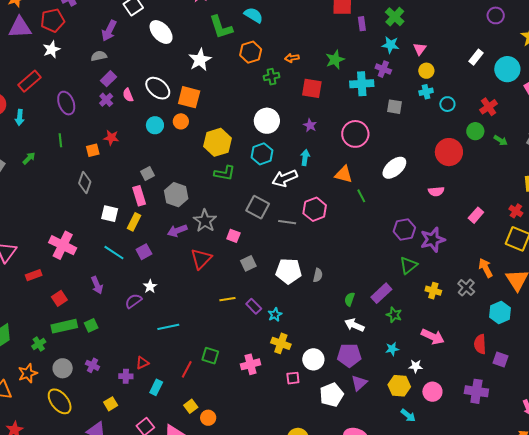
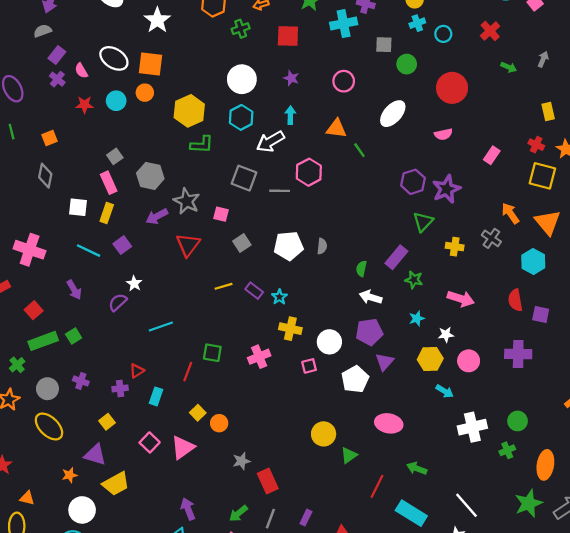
green circle: (475, 131) -> (407, 64), moved
pink circle: (355, 134) -> (344, 81), size x0.7
red star: (111, 138) -> (85, 105), moved

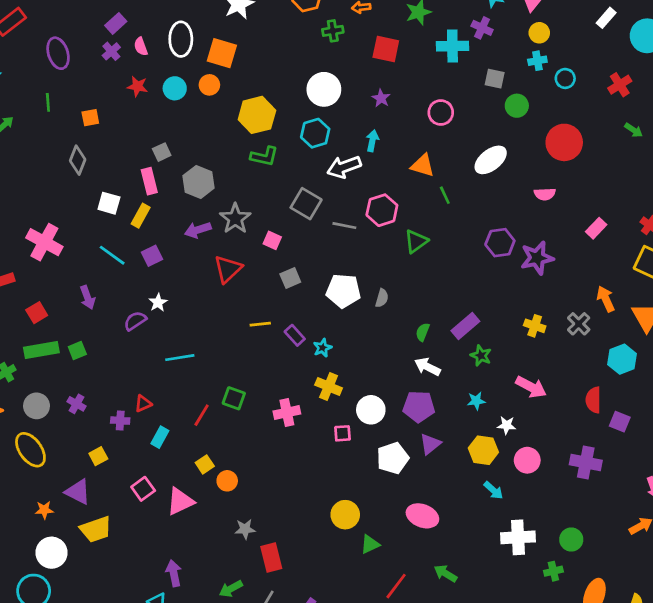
white ellipse: (114, 58) -> (181, 39), turned 48
green triangle: (423, 222) -> (416, 241), moved

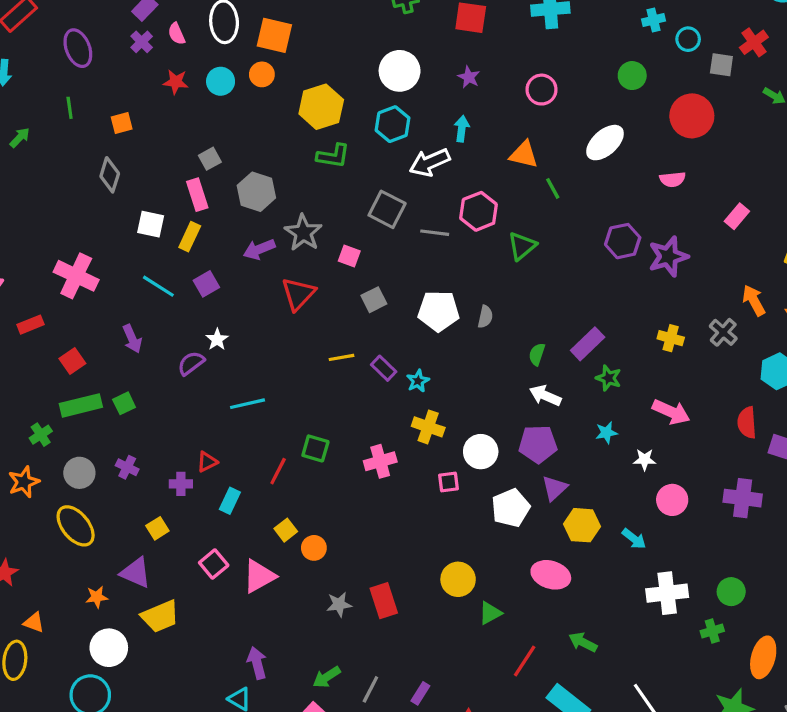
gray square: (495, 79) -> (721, 65), moved
yellow hexagon: (483, 450) -> (582, 525), moved
red rectangle: (271, 557) -> (384, 601), moved

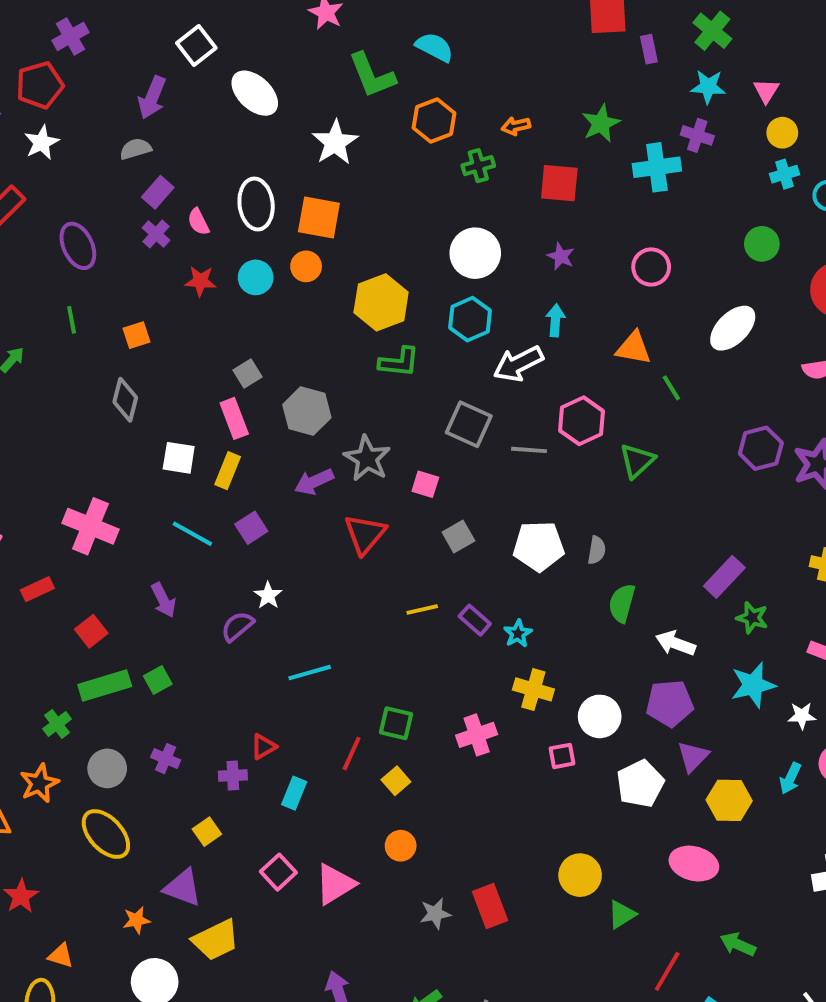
green semicircle: (537, 354) -> (622, 603), moved, size x1.4
cyan star: (606, 433) -> (753, 685), size x1.6
yellow square: (286, 530) -> (396, 781), moved
cyan arrow: (634, 539) -> (790, 778), moved, turned 80

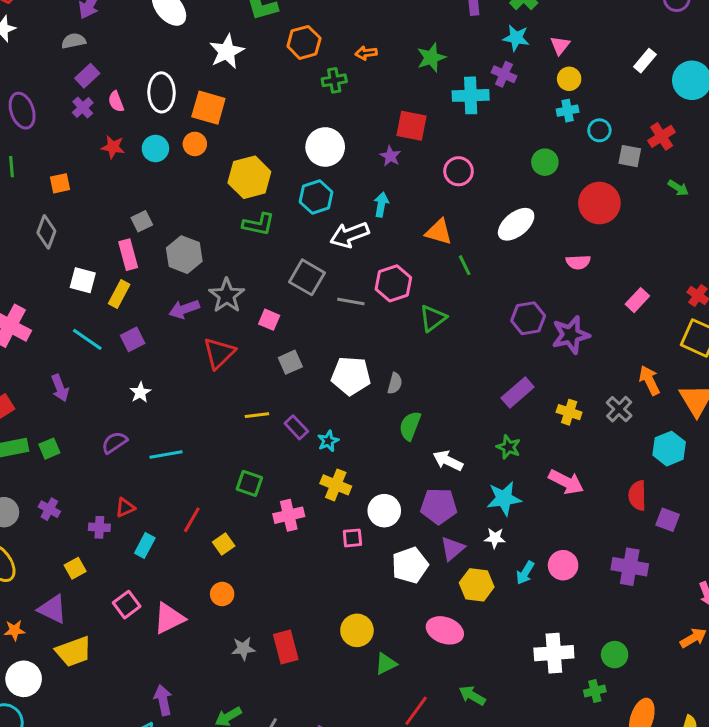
red square: (559, 183) -> (412, 126), moved
purple rectangle: (724, 577) -> (518, 392), moved
purple semicircle: (237, 626) -> (115, 442), moved
white star: (802, 716) -> (495, 538), moved
green square: (396, 723) -> (249, 483), moved

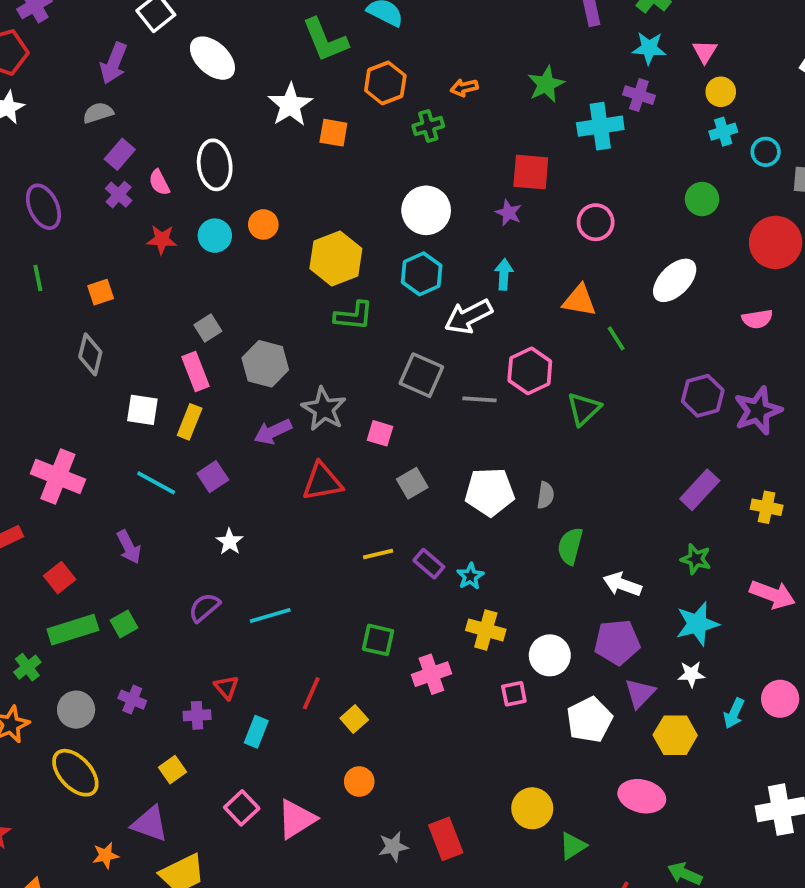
orange square: (208, 108) -> (333, 133), moved, size x0.7
red triangle: (219, 353) -> (322, 482), turned 40
red triangle: (125, 508) -> (226, 687), turned -40

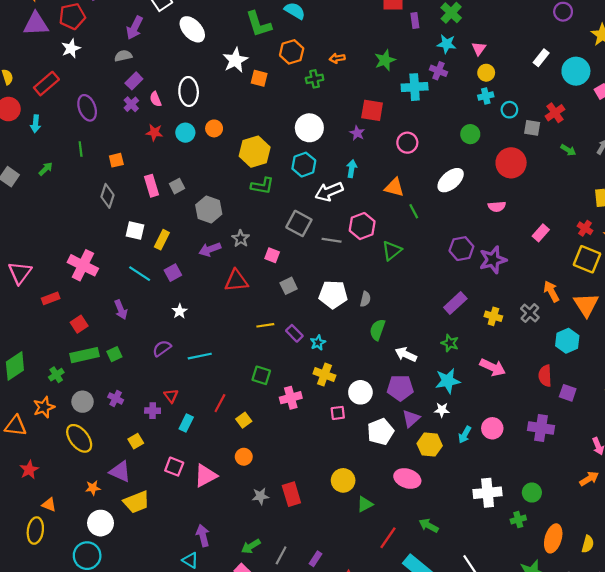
pink rectangle: (195, 371) -> (151, 186), moved
gray star: (324, 409) -> (241, 238), size x0.7
pink square: (242, 808) -> (174, 467), turned -30

